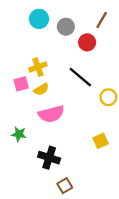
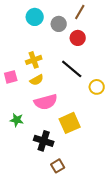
brown line: (102, 20) -> (80, 12), moved
pink square: (21, 84) -> (11, 77), moved
yellow square: (101, 141) -> (70, 123), moved, size x1.5

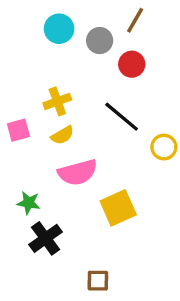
black cross: (44, 141) -> (46, 238), moved, turned 36
brown square: (58, 166) -> (98, 281), turned 32

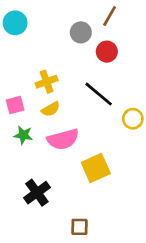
cyan circle: (59, 29) -> (15, 23), moved
green star: (29, 203) -> (23, 135), moved

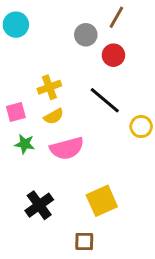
yellow square: (96, 168) -> (102, 201), moved

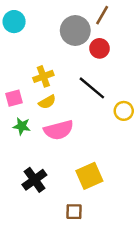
gray circle: (86, 35) -> (75, 31), size x1.5

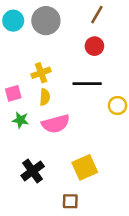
gray circle: (75, 31) -> (46, 21), moved
black line: (92, 88) -> (87, 84), turned -40
yellow semicircle: (47, 102) -> (45, 97), turned -56

